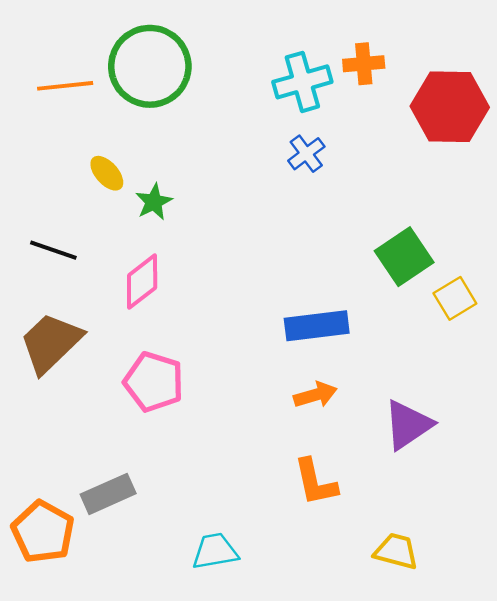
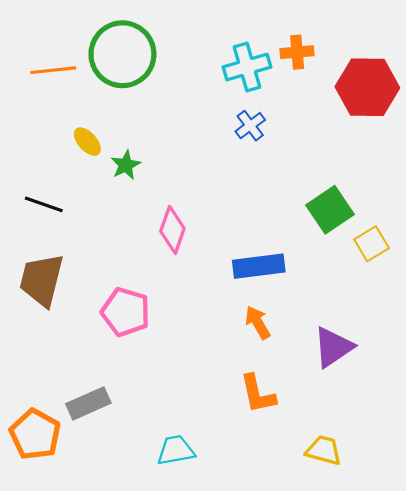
pink diamond: (142, 281) -> (172, 230), moved, turned -33
brown trapezoid: (51, 343) -> (42, 280), turned -32
orange arrow: (315, 395) -> (258, 323), turned -104

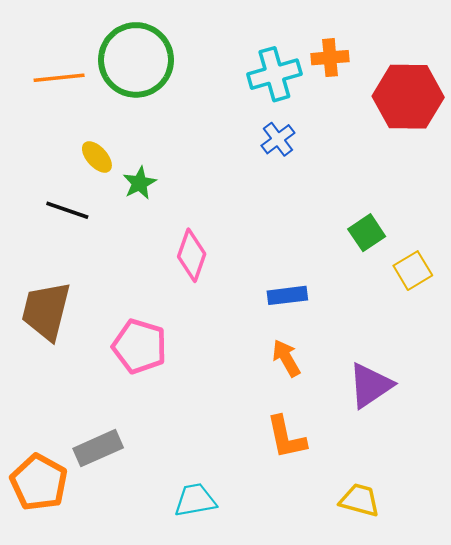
black line: (44, 204) -> (67, 210), moved
green square: (330, 210) -> (367, 233), size x0.7
blue rectangle: (259, 266) -> (287, 295), size x0.7

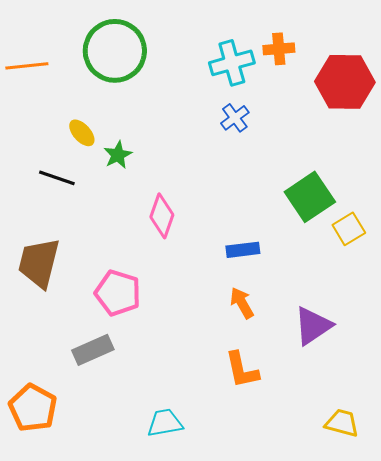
orange line: (59, 78) -> (27, 66), moved
green square: (367, 233) -> (310, 197), size x1.6
gray rectangle: (98, 448) -> (93, 350), moved
yellow trapezoid: (360, 500) -> (342, 423), moved

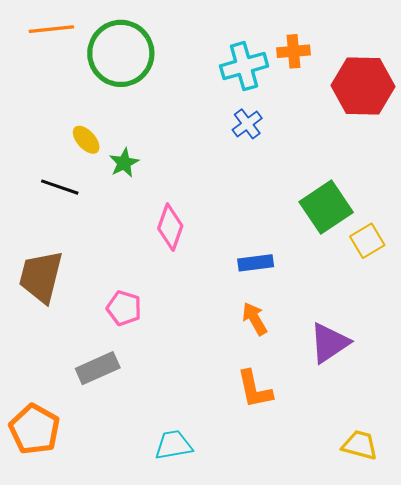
orange line: (27, 66) -> (51, 29), moved
pink pentagon: (118, 293) -> (124, 308), size x0.7

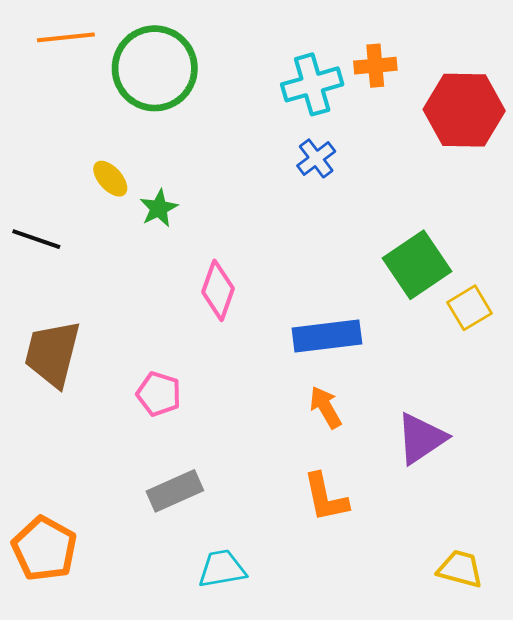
black line: (60, 187) -> (36, 239), moved
blue rectangle: (256, 263) -> (327, 336), size x1.5
gray rectangle: (98, 368) -> (175, 491), moved

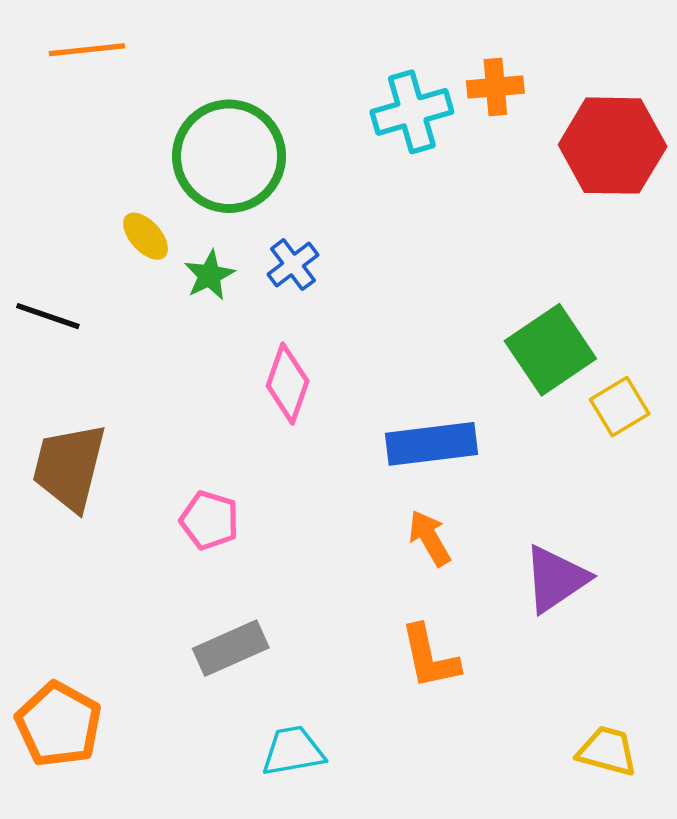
green circle: (155, 68) -> (229, 156), moved
blue cross: (316, 158) -> (293, 265), moved

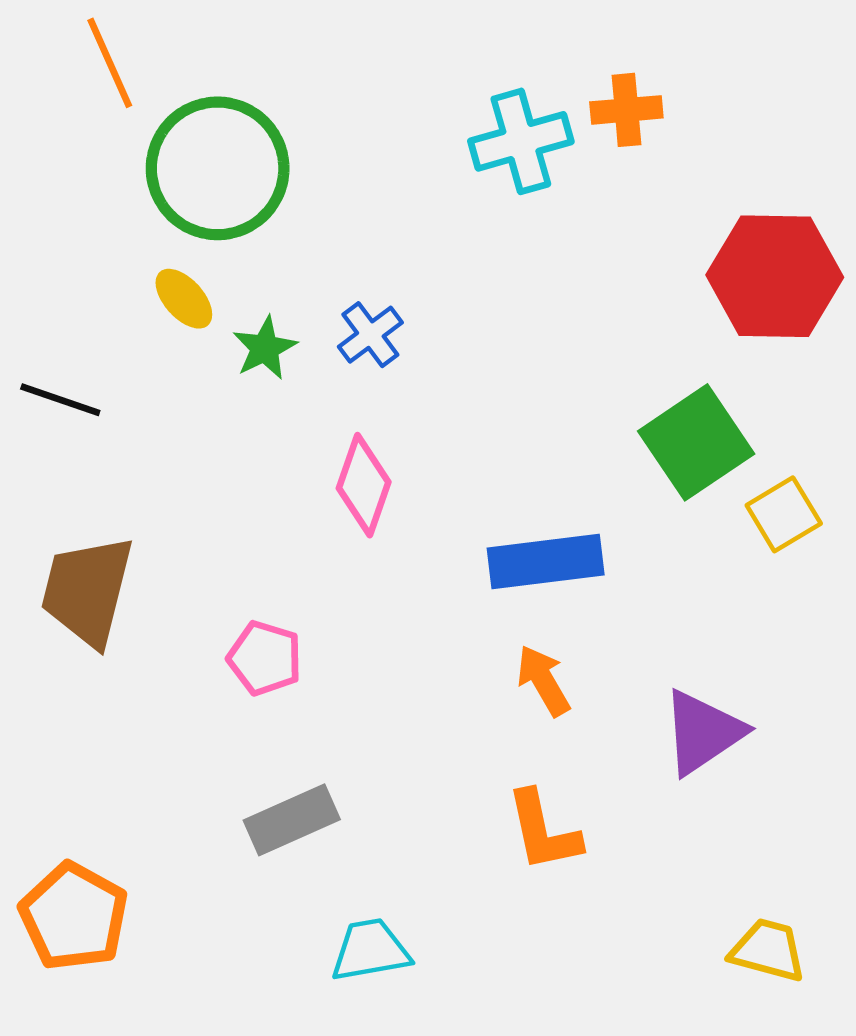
orange line: (87, 50) -> (110, 63), turned 72
red hexagon: (613, 146) -> (775, 276), moved
green circle: (229, 156) -> (218, 168), moved

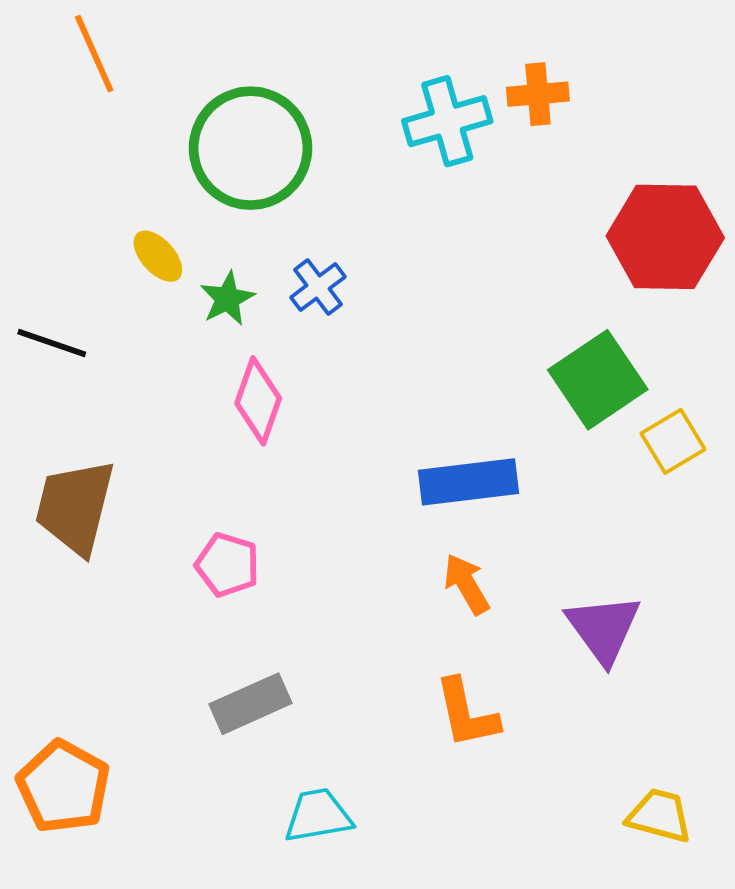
green circle: (218, 168) -> (250, 148), moved
pink diamond: (364, 485) -> (258, 401), moved
purple triangle: (703, 732) -> (603, 628), turned -32

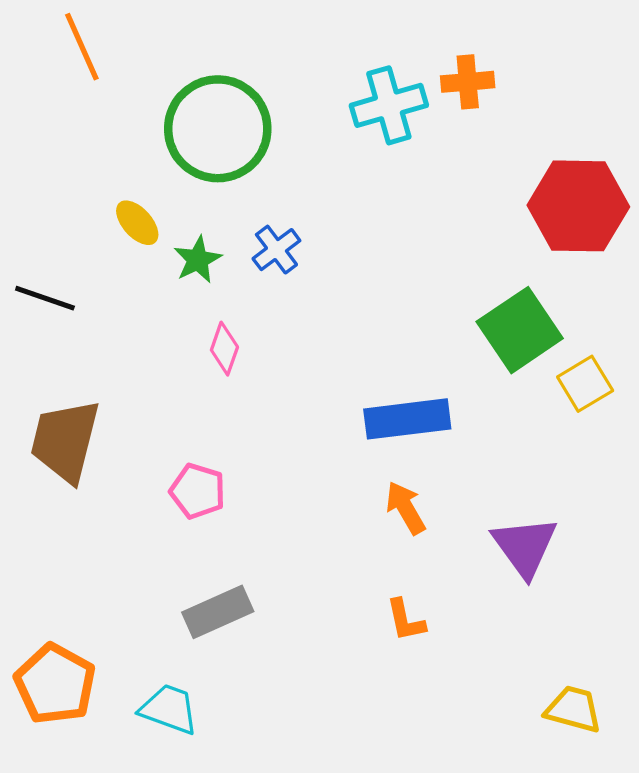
pink diamond: (258, 401) -> (224, 349), size x0.7
orange L-shape: (467, 713) -> (406, 620), size x0.7
cyan trapezoid: (318, 816) -> (169, 709), moved, turned 30

